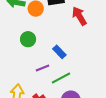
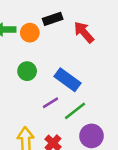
blue rectangle: (59, 52) -> (67, 80), size x1.5

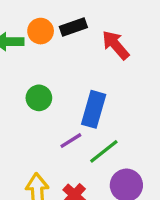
orange circle: (30, 33) -> (41, 31), moved
blue rectangle: (67, 80) -> (94, 109), turned 70

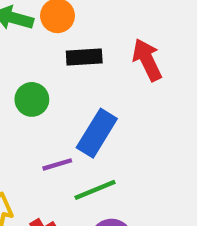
black rectangle: (73, 27) -> (84, 57), moved

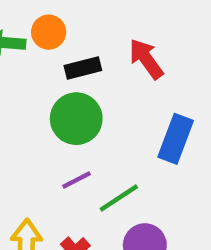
green circle: (32, 99) -> (76, 119), moved, size x1.5
blue rectangle: (97, 133) -> (176, 139), moved

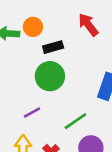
red arrow: (146, 59) -> (88, 25), moved
purple line: (76, 180) -> (32, 113), moved

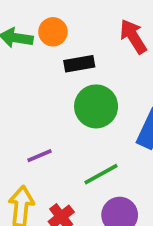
green circle: (50, 76) -> (96, 106), moved

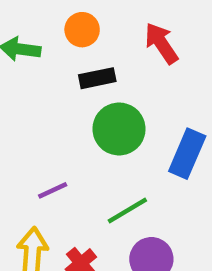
orange circle: (53, 32) -> (82, 30), moved

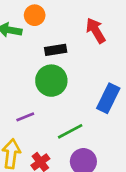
orange circle: (82, 30) -> (35, 15), moved
green circle: (119, 129) -> (51, 81), moved

